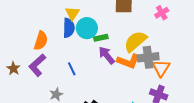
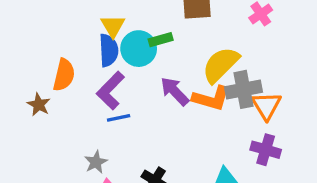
green rectangle: (101, 38) -> (161, 40), moved
purple L-shape: (37, 65) -> (110, 90), moved
brown star: (13, 68) -> (39, 105), moved
blue line: (72, 69) -> (119, 118), turned -72

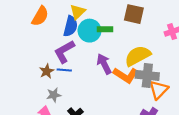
orange semicircle: (64, 75) -> (40, 16), moved
brown star: (39, 105) -> (47, 71), moved
gray star: (96, 162) -> (54, 95), moved

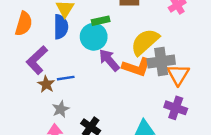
cyan circle: (90, 31) -> (94, 37), moved
purple L-shape: (64, 52) -> (37, 60), moved

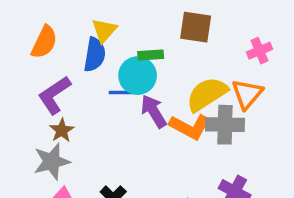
orange triangle: (178, 75) -> (247, 94), moved
blue line: (66, 78) -> (121, 92), moved
gray star: (61, 109) -> (52, 162), moved, size x1.5

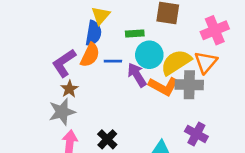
orange semicircle: (44, 42) -> (90, 55), moved
pink cross: (259, 51) -> (215, 30), size x1.5
cyan circle: (138, 76) -> (149, 55), moved

